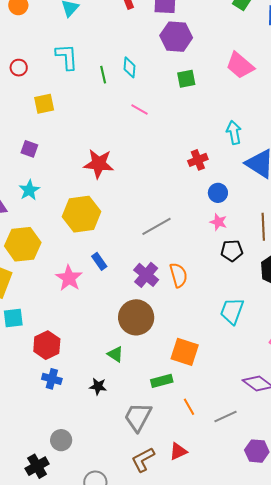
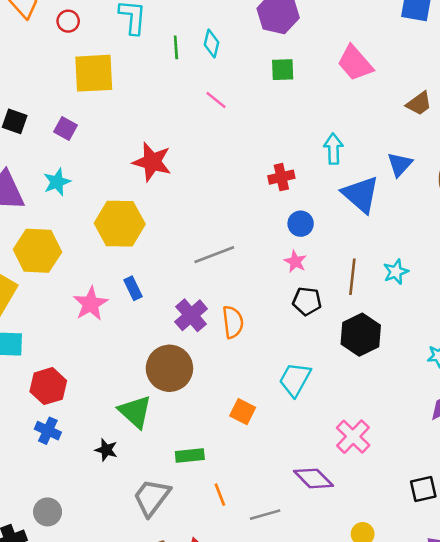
yellow square: (44, 104) -> (94, 73), size x1.6
orange square: (185, 352) -> (243, 412), moved, size x0.7
green triangle: (115, 354) -> (135, 412), size x1.6

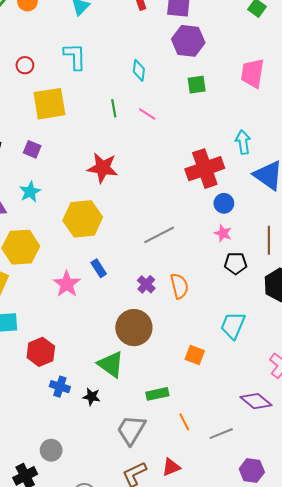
green line: (176, 47) -> (114, 108), moved
pink trapezoid: (355, 63) -> (253, 73), turned 56
red cross: (281, 177) -> (205, 169), size x1.8
purple cross: (191, 315) -> (146, 284), size x0.7
blue cross: (48, 431) -> (60, 387), moved

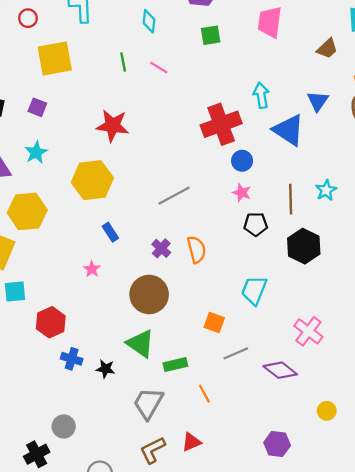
pink star: (67, 284) -> (92, 269), moved, size x0.6
green triangle: (111, 364) -> (140, 344), moved
gray line: (221, 434) -> (236, 353), moved

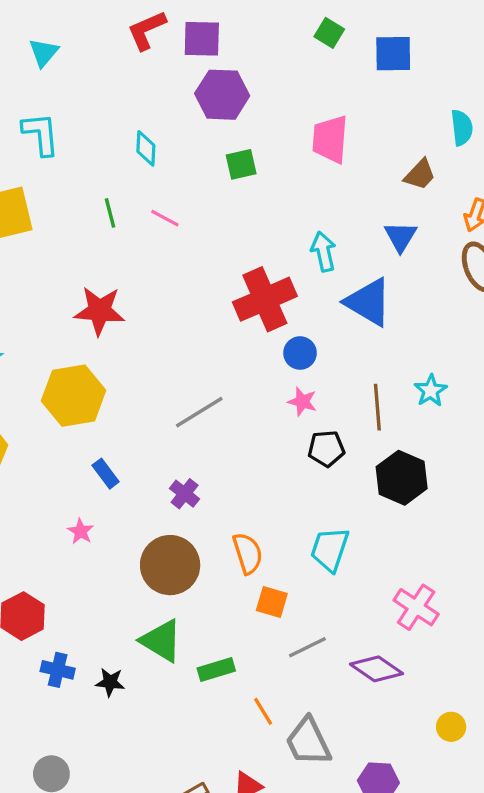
blue triangle: (318, 101) -> (401, 237), moved
orange semicircle: (197, 249) -> (248, 553), moved
gray trapezoid: (148, 403) -> (308, 742), moved, turned -52

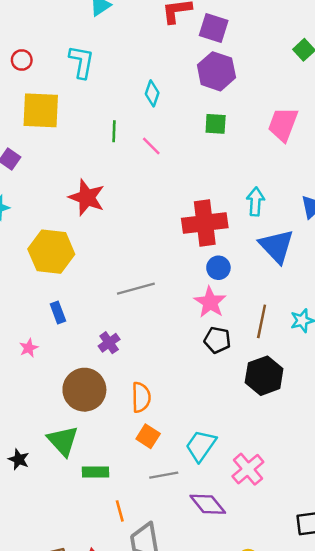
pink star: (302, 402) -> (210, 302), size x1.5
cyan trapezoid: (330, 549) -> (201, 446), moved

